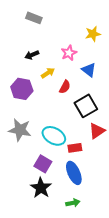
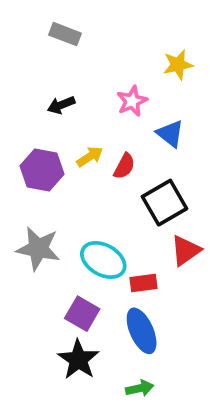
yellow arrow: (48, 73) -> (90, 157), moved

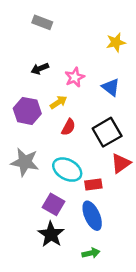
pink star: (132, 101) -> (75, 77), moved
red semicircle: (124, 166) -> (68, 127), moved

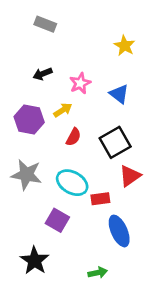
yellow star: (116, 42) -> (125, 46), turned -30
blue ellipse: (92, 216) -> (119, 231), moved
black star: (51, 234) -> (35, 261), moved

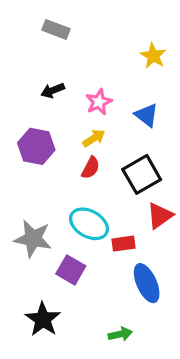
yellow arrow: (63, 110) -> (94, 138), moved
gray star: (26, 175) -> (33, 239), moved

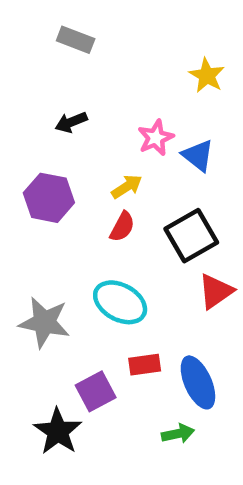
pink star: (99, 102) -> (156, 138), moved
red rectangle: (124, 244) -> (145, 365), moved
purple square: (71, 270) -> (96, 391), moved, turned 32
green arrow: (120, 334) -> (178, 434), moved

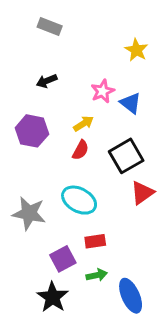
blue ellipse: (198, 382) -> (131, 296), moved
black star: (58, 431) -> (53, 297), moved
green arrow: (178, 434) -> (97, 275), moved

